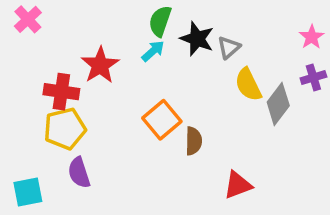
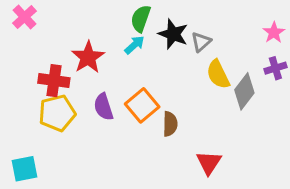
purple semicircle: (79, 173) -> (103, 107), moved
red triangle: (238, 185) -> (209, 163), turned -36

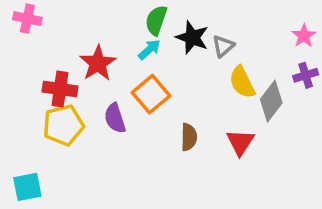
pink cross: (25, 17) -> (27, 19), turned -35
orange square: (142, 105) -> (151, 94), moved
red triangle: (209, 163) -> (240, 142), moved

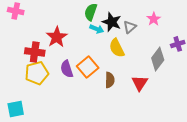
pink star: (304, 36) -> (154, 19), moved
cyan arrow: (149, 49) -> (97, 29), moved, turned 64
yellow semicircle: (242, 82) -> (117, 48), moved
orange square: (151, 94) -> (88, 67), moved

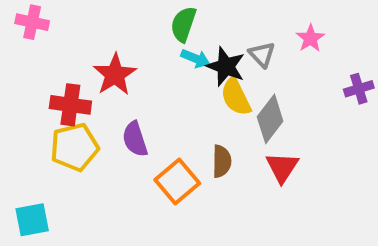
black star: (112, 22) -> (226, 67), moved
gray triangle: (130, 27) -> (262, 54), turned -32
gray diamond: (158, 59) -> (270, 119), moved
orange square: (88, 67) -> (177, 181), moved

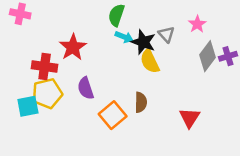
gray diamond: (270, 119) -> (207, 56), moved
red triangle: (282, 167) -> (190, 118), moved
cyan square: (32, 220) -> (28, 106), moved

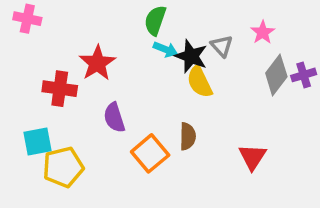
yellow pentagon: (47, 93) -> (63, 167), moved

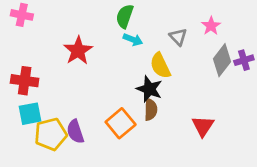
black star: (191, 56) -> (149, 89), moved
red cross: (60, 89) -> (25, 81), moved
purple semicircle: (114, 118) -> (75, 131), moved

